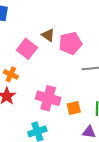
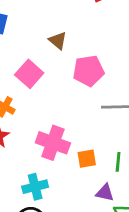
brown triangle: (48, 35) -> (58, 41), moved

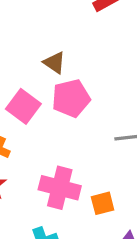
pink pentagon: (88, 71) -> (71, 98), moved

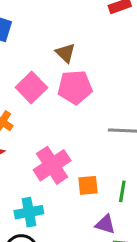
pink cross: (60, 188) -> (52, 165), turned 33

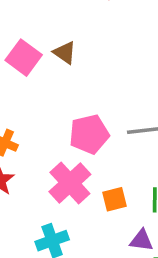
pink square: (31, 87) -> (24, 58), moved
pink pentagon: (75, 87) -> (89, 134), moved

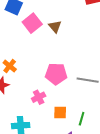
pink cross: (70, 183) -> (39, 97), size x0.6

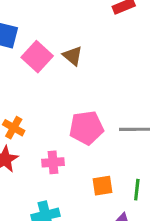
pink cross: (39, 97) -> (53, 162), moved, turned 32

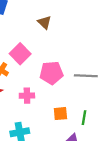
pink square: (37, 57) -> (20, 54), moved

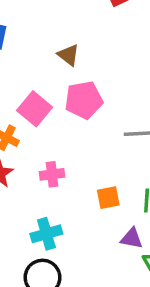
pink pentagon: (51, 73) -> (84, 100), moved

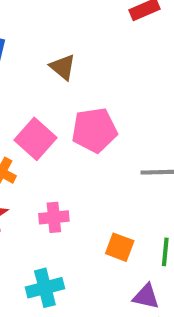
brown triangle: (68, 55) -> (63, 67), moved
orange square: (108, 198) -> (120, 247), turned 30

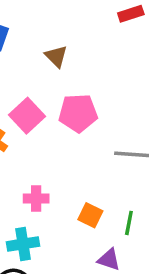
pink cross: (54, 217) -> (36, 198), moved

